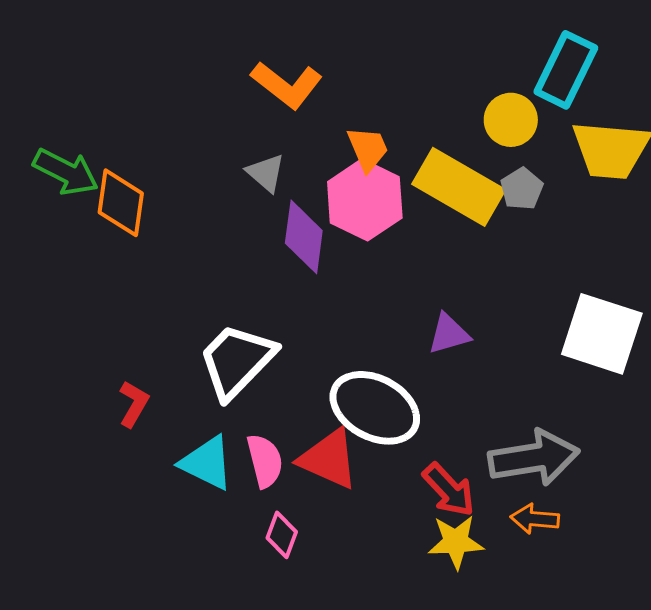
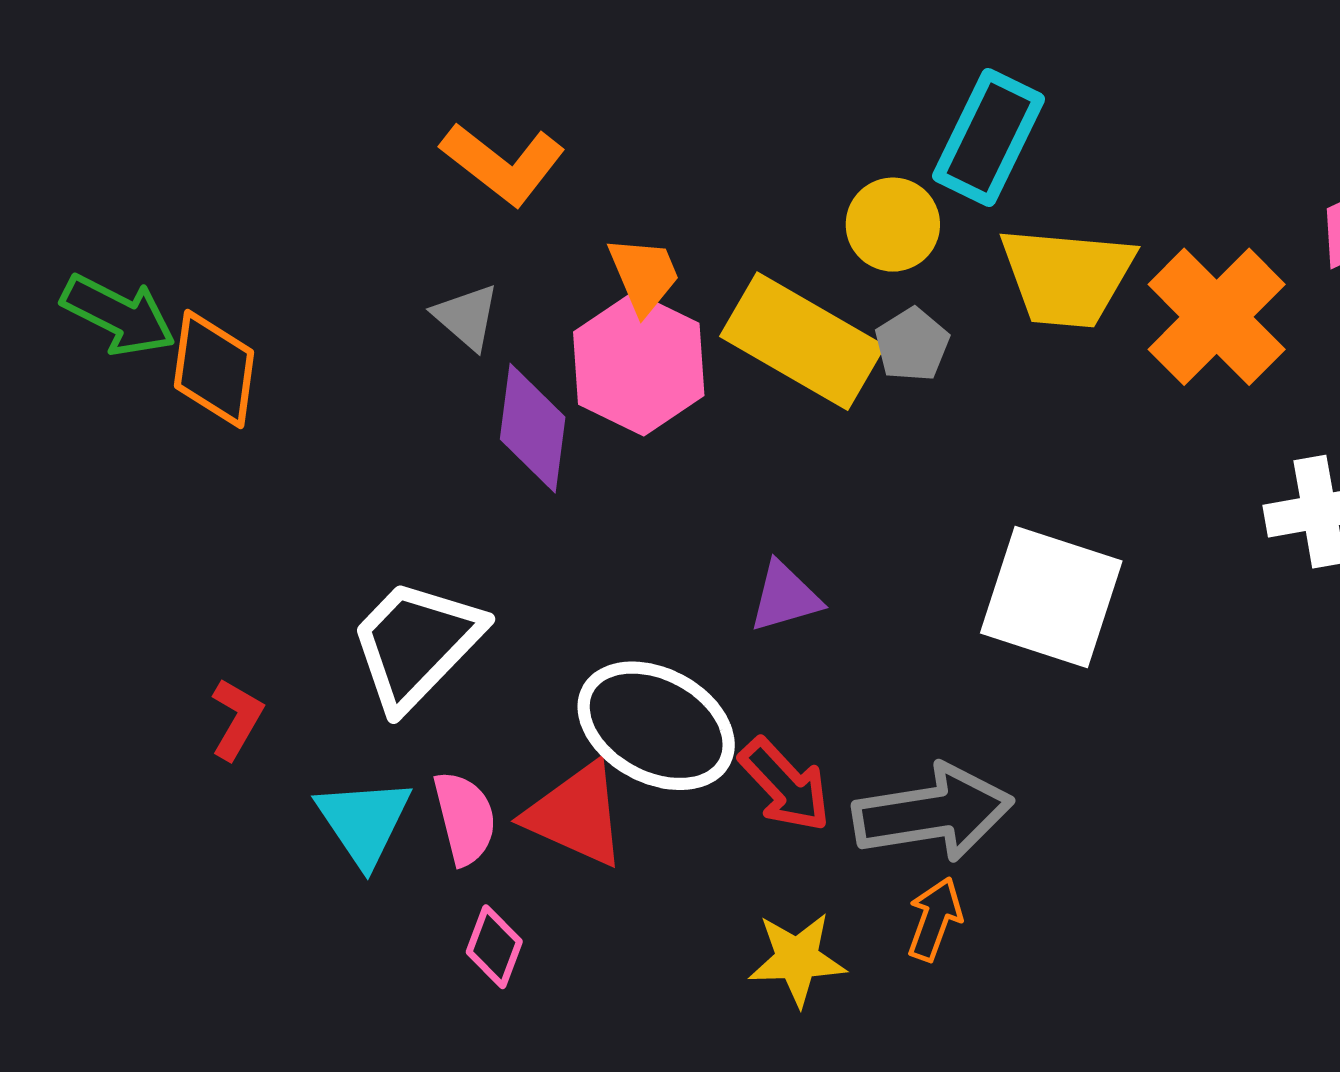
cyan triangle: (207, 463) -> (364, 822), turned 30
red arrow: (449, 490) -> (785, 785), moved
orange arrow: (535, 519) -> (935, 919), turned 105

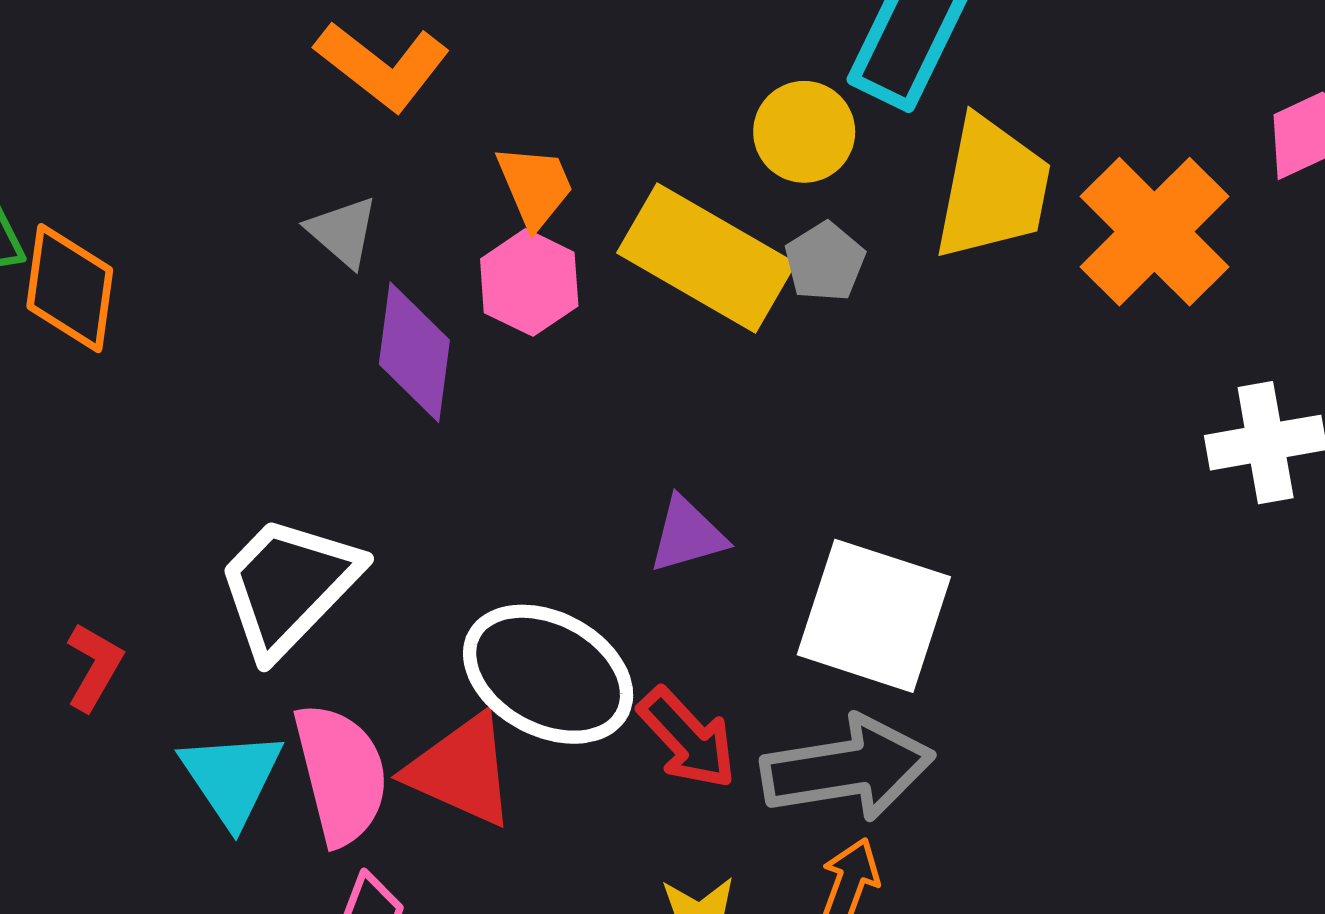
yellow trapezoid: (1067, 277) -> (993, 188), turned -84
pink hexagon: (639, 364) -> (529, 282), size x0.7
white square: (1051, 597) -> (874, 616), moved
pink semicircle: (465, 818) -> (341, 774), size x1.4

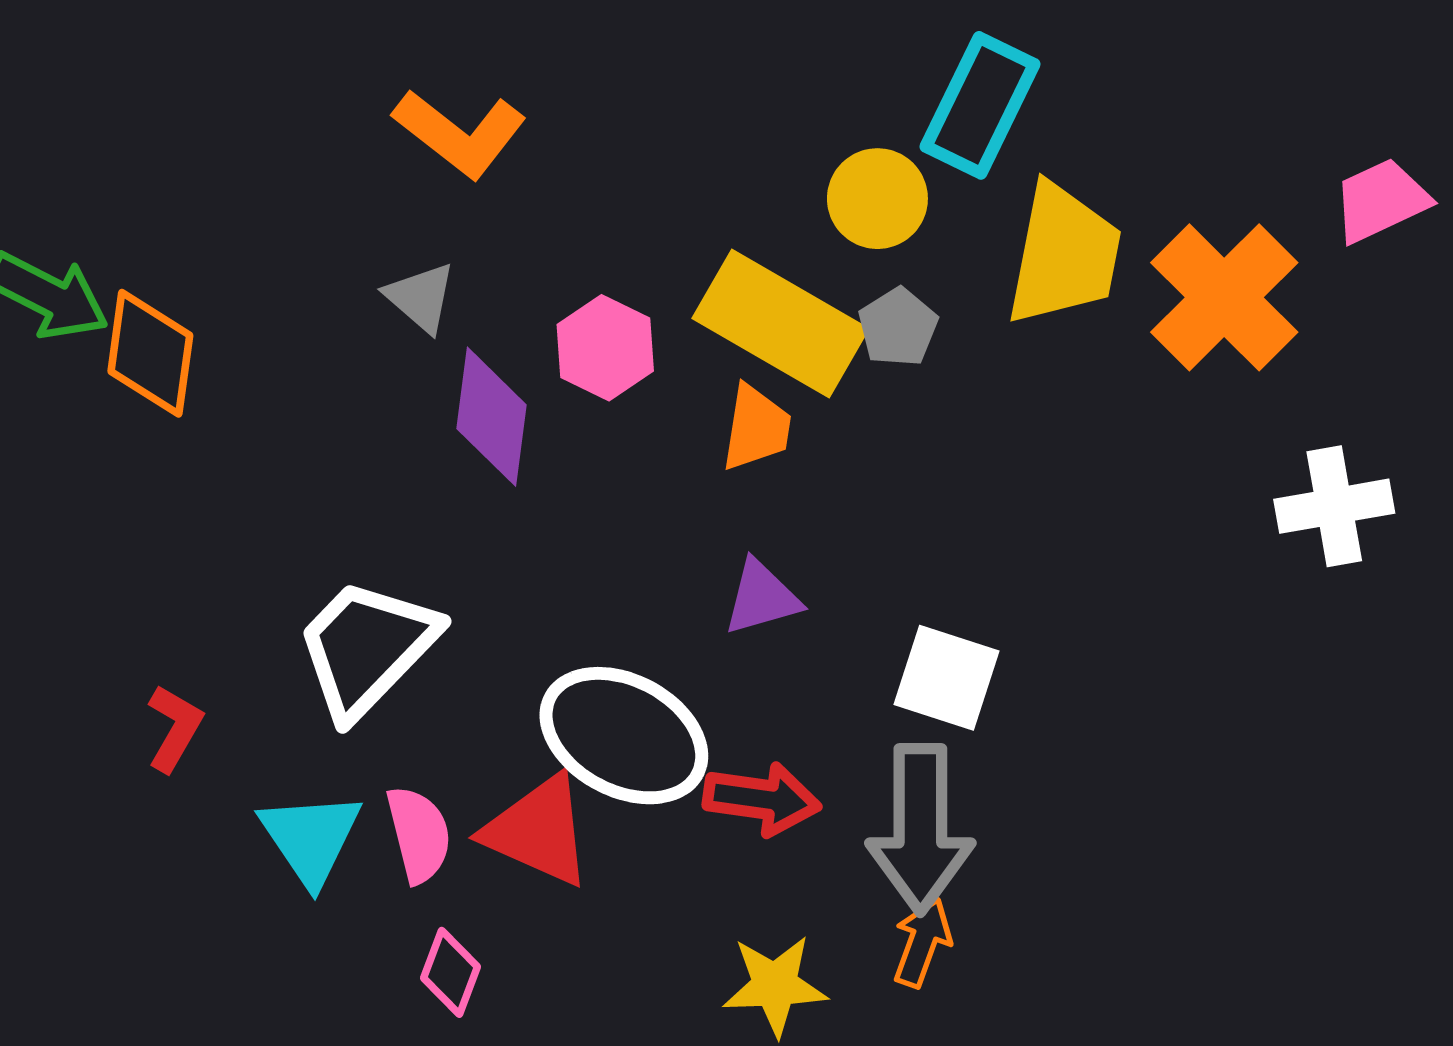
orange trapezoid: (535, 186) -> (756, 428), moved, turned 32
white square: (874, 616) -> (946, 678), size x0.7
red arrow: (687, 738) -> (762, 799), turned -39
gray arrow: (847, 768) -> (920, 829), turned 99
pink semicircle: (341, 774) -> (419, 834), size x0.7

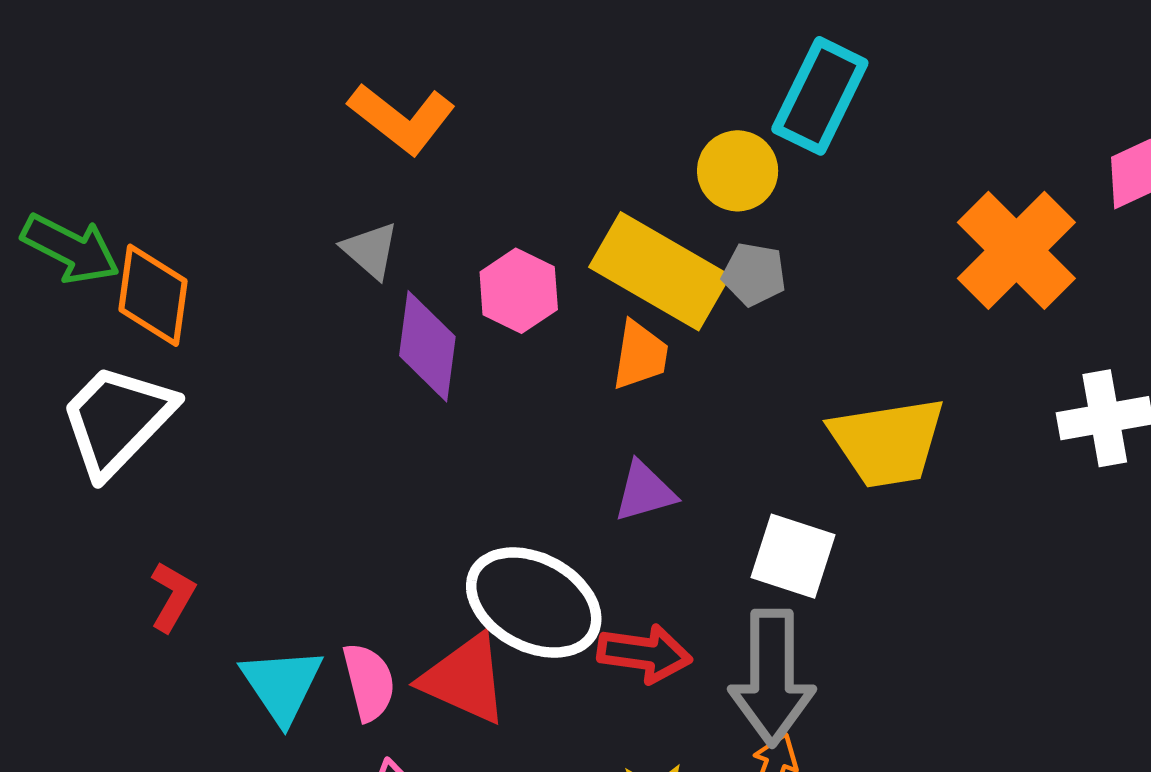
yellow trapezoid: (1064, 255) -> (887, 442), moved, turned 70
gray pentagon: (898, 327) -> (754, 274), turned -30
white trapezoid: (367, 648) -> (117, 420), moved

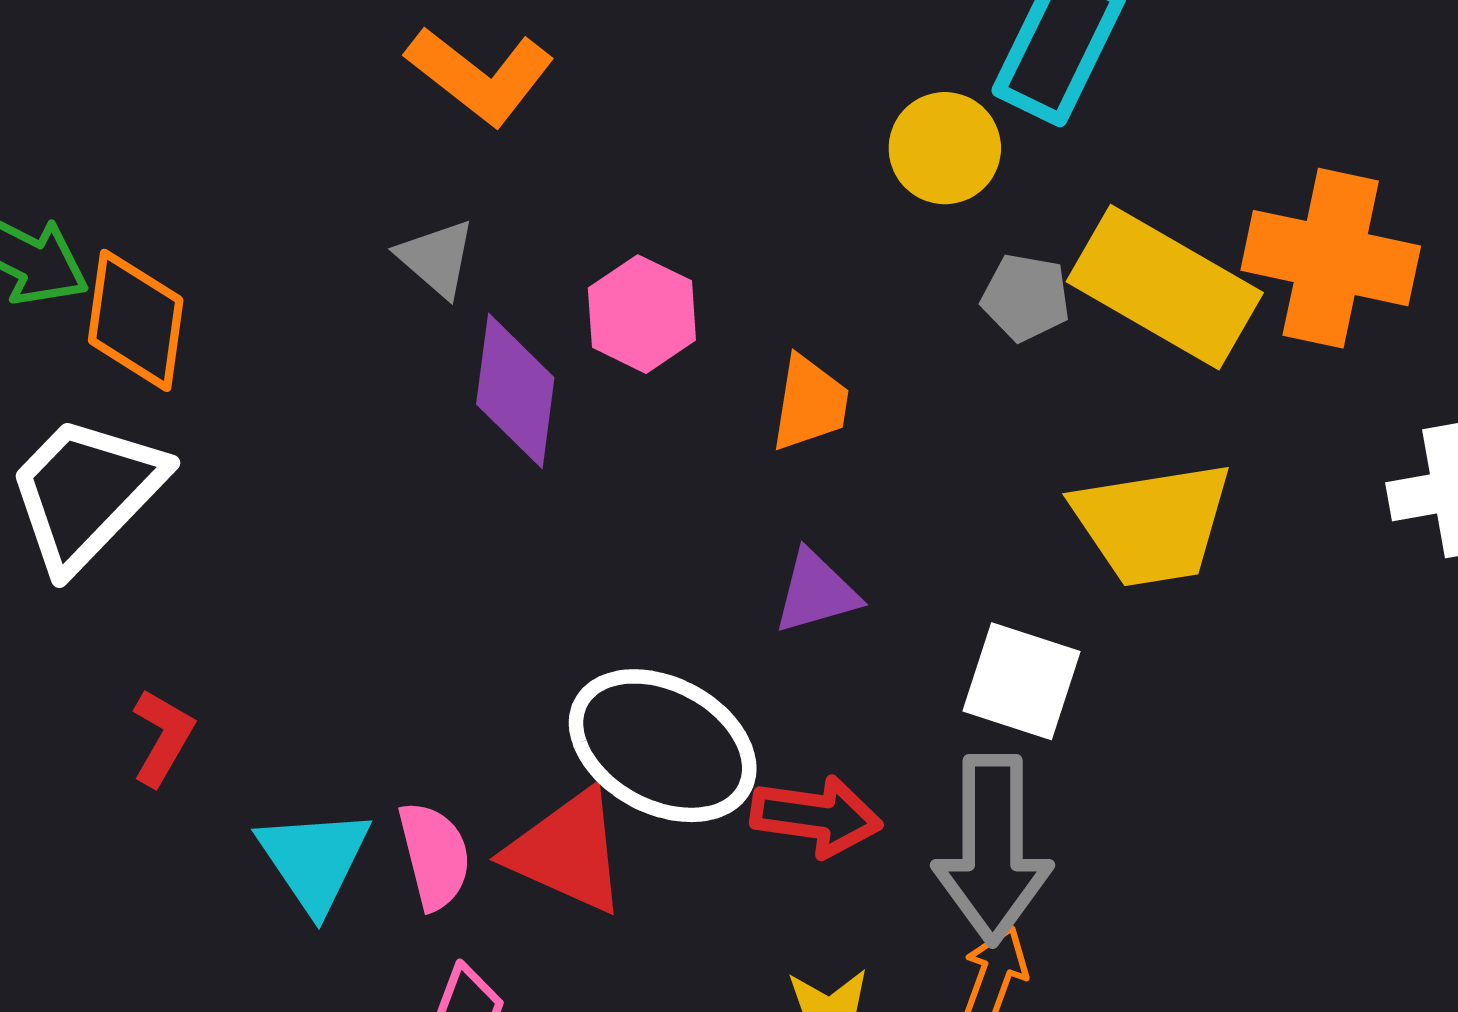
orange cross: (1016, 250) -> (1331, 258), turned -33
yellow rectangle: (660, 271) -> (1165, 287), moved
gray pentagon: (754, 274) -> (1026, 298), moved

